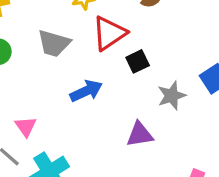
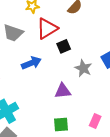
gray star: (172, 96) -> (83, 68), turned -30

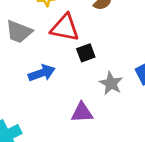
red triangle: (47, 28) -> (65, 28), turned 40

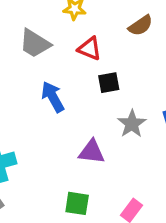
red triangle: (65, 28) -> (90, 49), size x0.7
blue arrow: (42, 73) -> (53, 97), turned -110

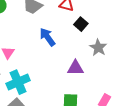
black square: (109, 83) -> (81, 24), turned -32

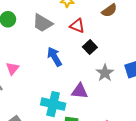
cyan cross: (18, 82) -> (53, 104), moved, turned 30

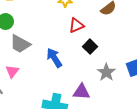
gray trapezoid: (43, 23) -> (20, 44), moved
red triangle: (77, 26) -> (76, 25), turned -42

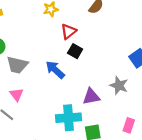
black square: (90, 47) -> (75, 51), moved
gray star: (106, 72) -> (119, 85), moved

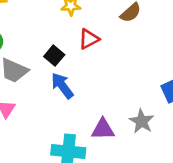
black square: (75, 51) -> (54, 56), moved

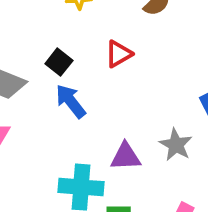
red triangle: (89, 39) -> (119, 54), moved

